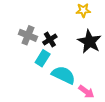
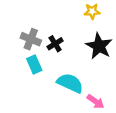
cyan rectangle: (43, 58) -> (34, 65), moved, turned -56

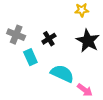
gray cross: (31, 39) -> (16, 35), moved

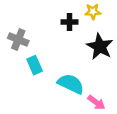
black cross: (49, 39) -> (70, 22), moved, turned 32

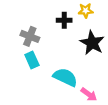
gray cross: (18, 40) -> (30, 36), moved

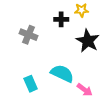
cyan rectangle: (32, 60) -> (31, 84), moved

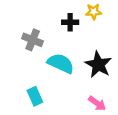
black star: (88, 41) -> (98, 65), moved
cyan semicircle: (62, 73) -> (61, 63), moved

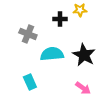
cyan semicircle: (61, 63) -> (52, 54), turned -30

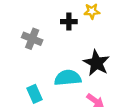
cyan semicircle: (52, 54) -> (68, 78), moved

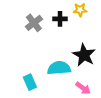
gray cross: (32, 39) -> (34, 23), moved, turned 30

